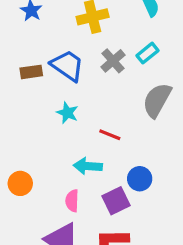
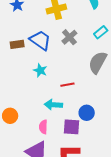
cyan rectangle: (148, 53) -> (101, 32), moved
red line: (110, 135) -> (67, 85), turned -32
purple square: (116, 201) -> (71, 127), turned 30

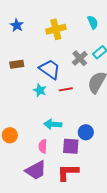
gray cross: (69, 37) -> (80, 58), moved
blue trapezoid: (40, 40) -> (50, 69), moved
red line: (67, 85) -> (66, 89), moved

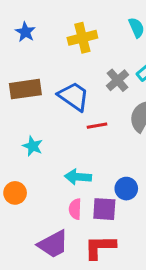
brown rectangle: (17, 64) -> (25, 89), size x1.5
cyan star: (40, 90) -> (33, 146), moved
pink semicircle: (43, 146) -> (75, 209), moved

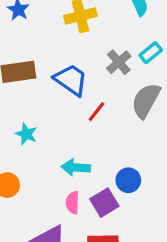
red line: (97, 126) -> (96, 112), turned -42
purple square: (104, 209) -> (104, 203), turned -35

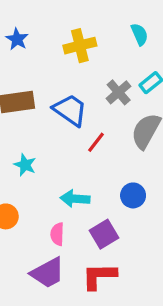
blue circle: (128, 180) -> (133, 195), moved
pink semicircle: (72, 203) -> (57, 234), moved

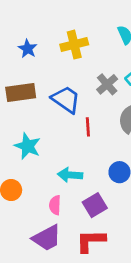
blue star: (17, 39) -> (28, 49), moved
red line: (96, 142) -> (88, 127), turned -42
cyan star: (25, 165) -> (28, 146), size x1.4

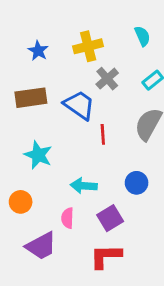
gray cross: (107, 84) -> (107, 79), moved
purple trapezoid: (47, 238) -> (41, 246), moved

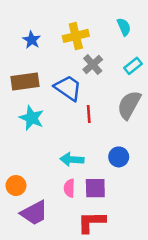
cyan star: (38, 155) -> (32, 118), moved
orange circle: (21, 202) -> (16, 186), moved
pink semicircle: (68, 218) -> (69, 188), moved
purple square: (110, 218) -> (95, 188), turned 30

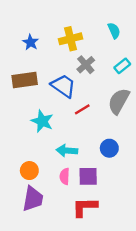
red line: (89, 114) -> (82, 109), turned 63
cyan star: (32, 118) -> (42, 121), moved
orange circle: (16, 186) -> (29, 171), moved
purple trapezoid: (34, 213) -> (33, 199), turned -52

